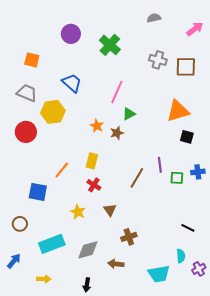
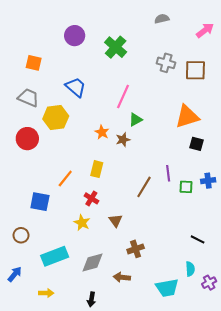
red cross: (94, 185) -> (91, 198), moved

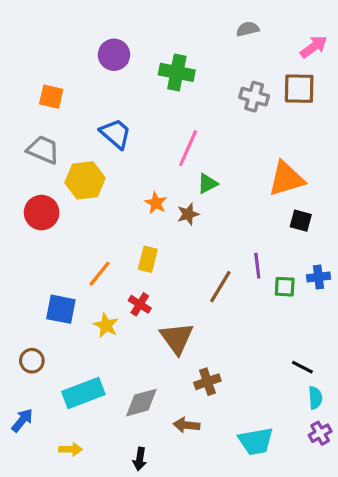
green cross: (116, 47) -> (177, 72), turned -30
brown square: (195, 70) -> (299, 89), moved
brown triangle: (116, 221) -> (177, 338), size x1.6
yellow star: (82, 223) -> (106, 325), moved
cyan semicircle: (190, 269) -> (315, 398), moved

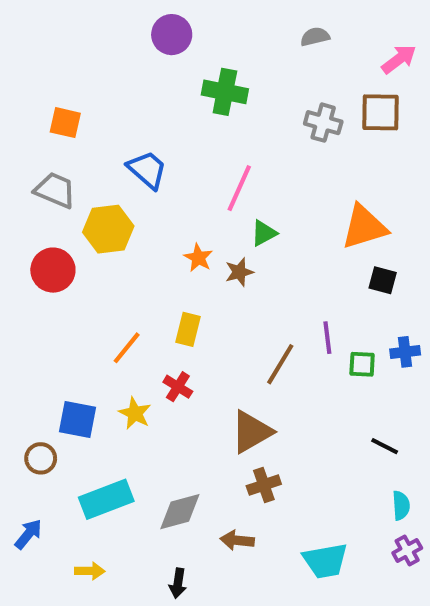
purple circle: (114, 55) -> (172, 35), moved
blue square: (61, 309) -> (78, 419), moved
brown triangle: (177, 338) -> (252, 432), moved, turned 36
black line: (302, 367) -> (385, 446), moved

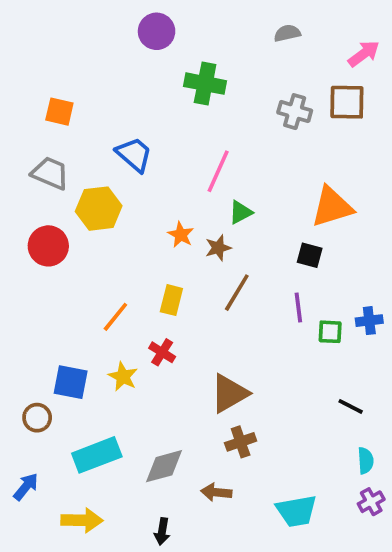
black square: (383, 280) -> (310, 255), moved
brown line: (280, 364) -> (237, 293), moved
yellow arrow: (90, 571) -> (82, 520), size x1.5

